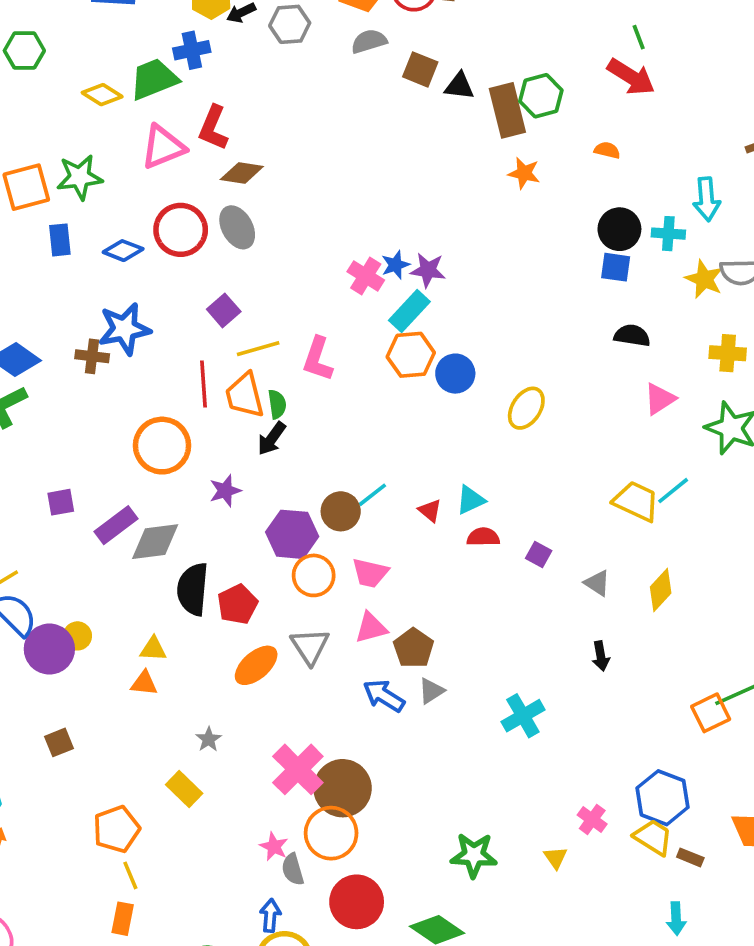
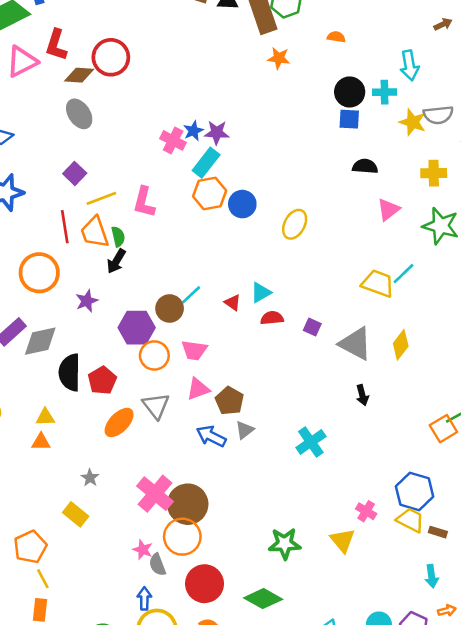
red circle: (181, 230) -> (111, 57), moved
gray triangle: (597, 583) -> (355, 344), size x1.8
yellow triangle: (556, 858) -> (343, 540), size x1.5

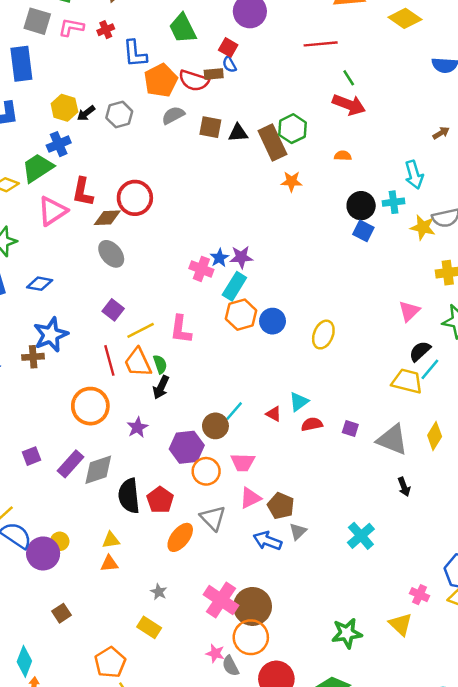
blue square: (349, 119) -> (363, 231), turned 30
black semicircle: (365, 166) -> (420, 351), moved, turned -40

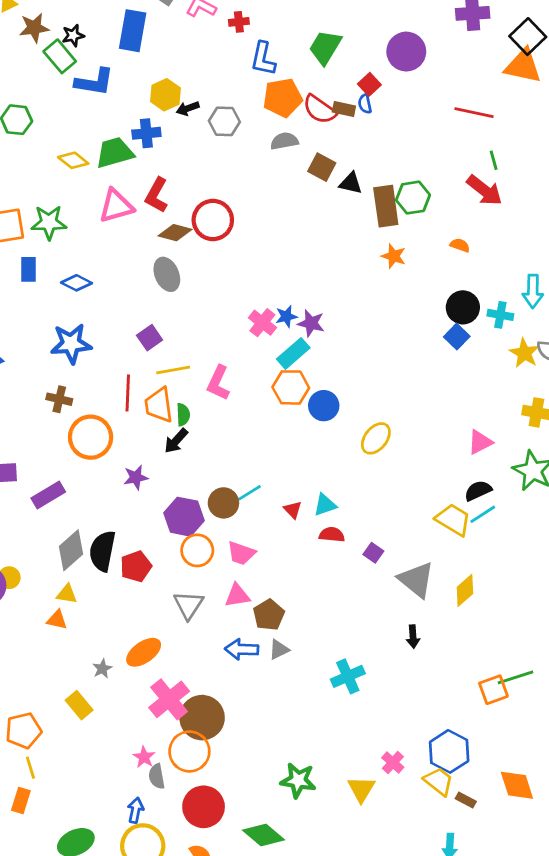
green trapezoid: (183, 28) -> (325, 47), turned 40
brown cross: (33, 357) -> (59, 399), moved
gray diamond: (98, 470) -> (71, 550), moved, turned -40
orange ellipse: (180, 537) -> (144, 652), moved
blue arrow: (267, 541) -> (242, 649), turned -36

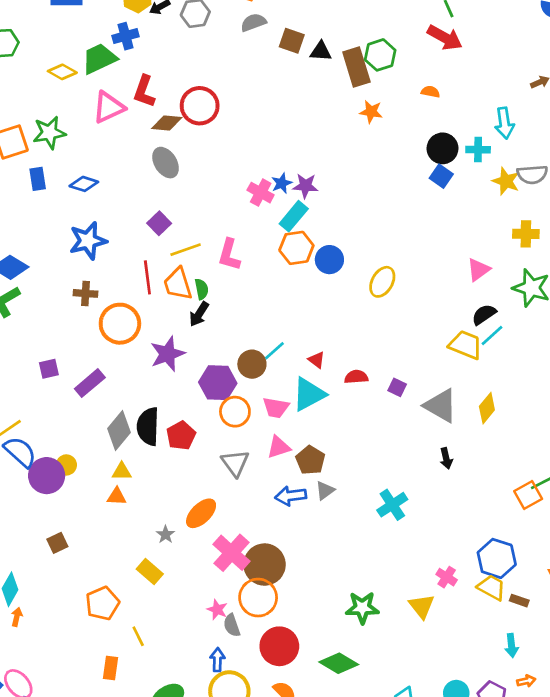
purple star: (136, 477) -> (168, 354), size x1.5
cyan triangle: (325, 505) -> (309, 394), moved, size x1.6
yellow line: (30, 768) -> (138, 636), moved

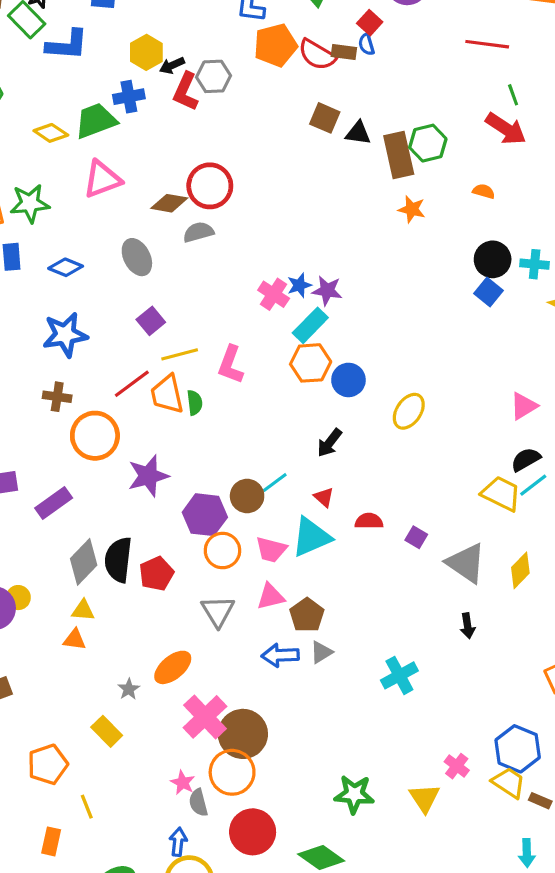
gray semicircle: (253, 22) -> (198, 232), moved
red L-shape: (144, 91) -> (186, 92), moved
gray ellipse: (166, 163) -> (137, 257), moved
red line: (147, 277) -> (132, 384), turned 56
black arrow: (199, 314) -> (330, 443), moved

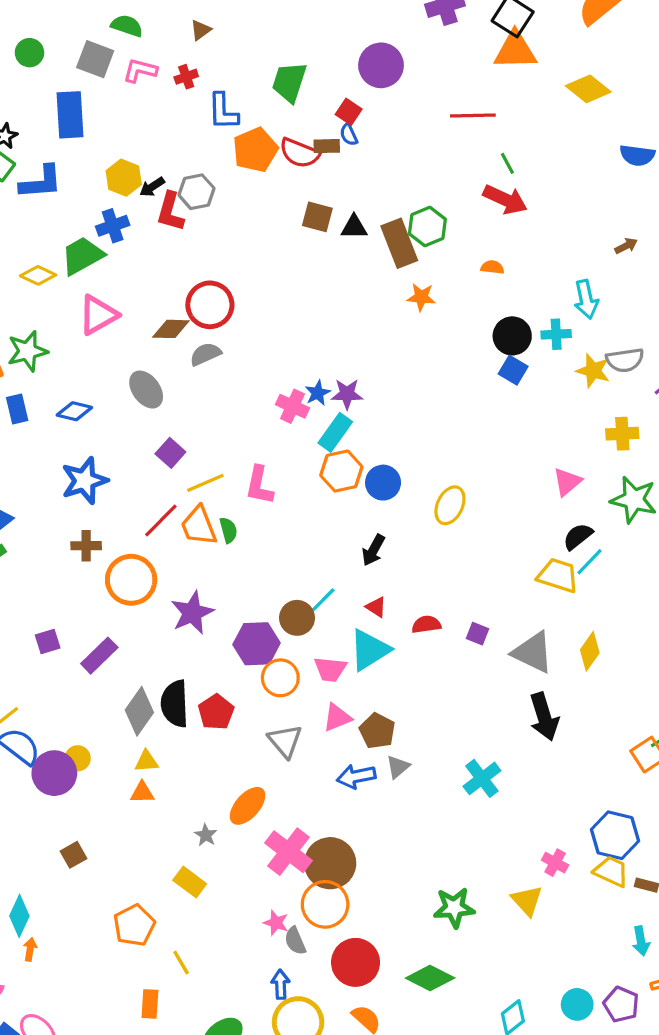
black arrow: (467, 626) -> (544, 717), size x1.8

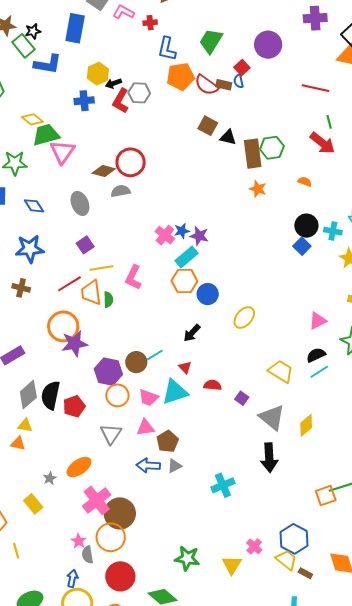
green trapezoid: (82, 256) -> (46, 135), moved
pink triangle: (98, 315) -> (62, 152), turned -40
blue diamond: (74, 411) -> (34, 206), turned 30
yellow trapezoid: (558, 575) -> (281, 371), moved
orange circle: (131, 580) -> (63, 326), moved

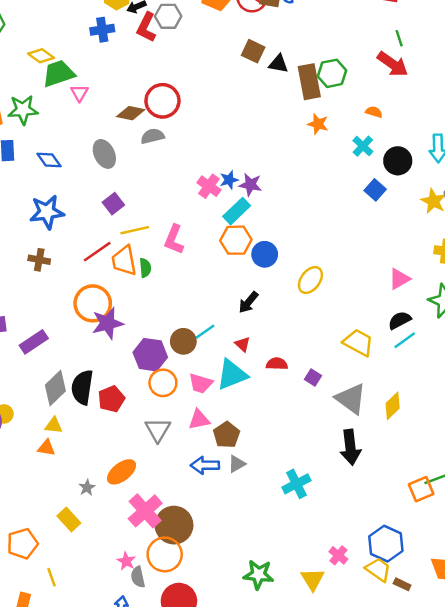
pink triangle: (62, 152) -> (79, 93), size x0.6
black circle: (306, 226) -> (398, 161), moved
cyan cross: (333, 231) -> (363, 146), moved, turned 36

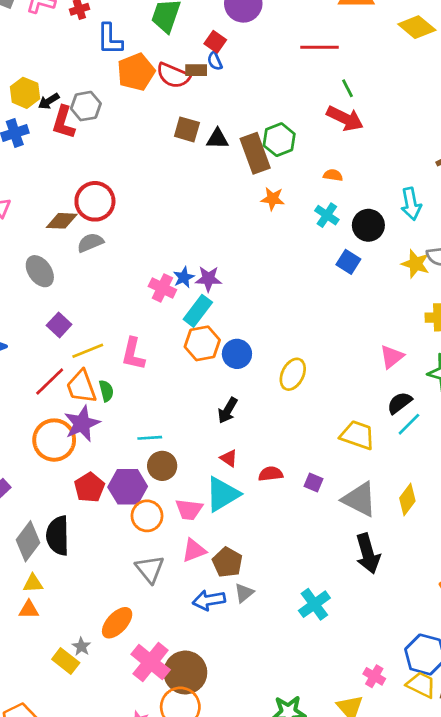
purple star: (108, 323) -> (82, 424), moved
cyan line: (205, 332) -> (150, 438), moved, turned 40
red pentagon: (111, 399) -> (89, 487), moved
yellow rectangle: (69, 520) -> (66, 661), moved

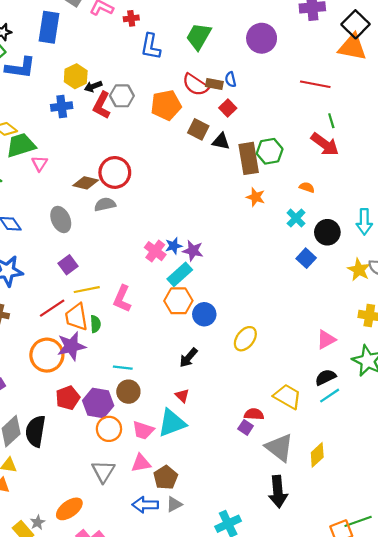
red square: (215, 42) -> (228, 108), moved
orange pentagon: (136, 72) -> (166, 105), moved
red semicircle: (271, 474) -> (254, 414), moved

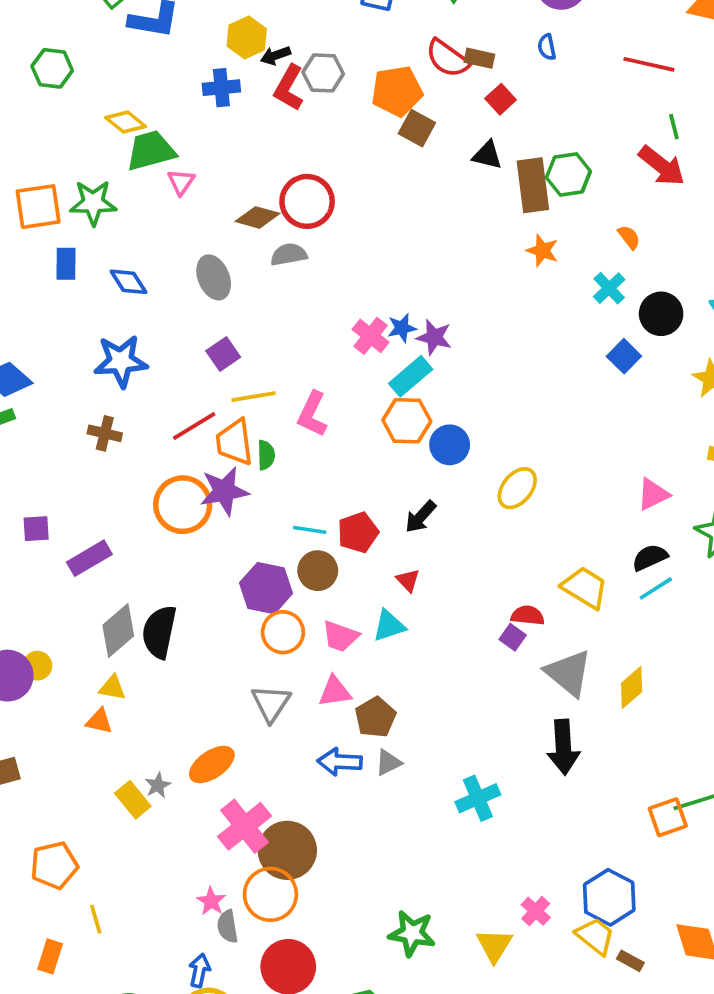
blue semicircle: (230, 79) -> (547, 47), moved
brown square: (198, 129) -> (417, 128), moved
orange semicircle: (307, 187) -> (629, 237), turned 32
red pentagon: (68, 398) -> (358, 532), moved
cyan triangle: (172, 423) -> (389, 626), size x0.7

